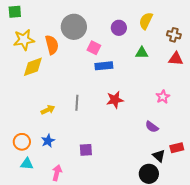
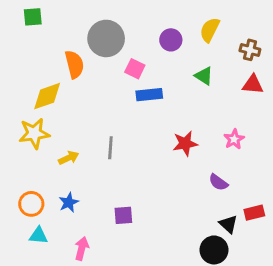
green square: (15, 12) -> (33, 17), moved
yellow star: (24, 40) -> (34, 133), moved
green triangle: (142, 53) -> (204, 76), turned 32
red star: (115, 100) -> (185, 143), moved

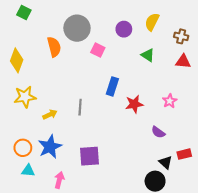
green square: (33, 17) -> (24, 12), turned 32
blue rectangle: (149, 95) -> (112, 86), moved, turned -66
yellow diamond: (47, 96) -> (17, 60), moved, turned -50
blue star: (69, 202) -> (50, 147), size x1.6
purple square: (123, 215) -> (89, 156), size x1.5

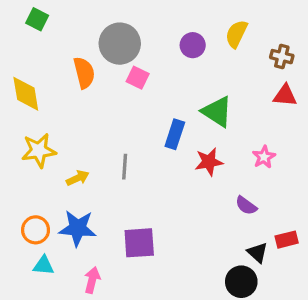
pink square: (98, 50) -> (138, 78), moved
green triangle: (148, 55) -> (217, 112), moved, size x1.5
yellow diamond: (17, 60) -> (26, 94), turned -30
blue star: (50, 147) -> (78, 228), turned 30

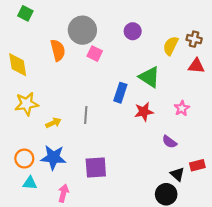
yellow semicircle: (236, 34) -> (171, 46), moved

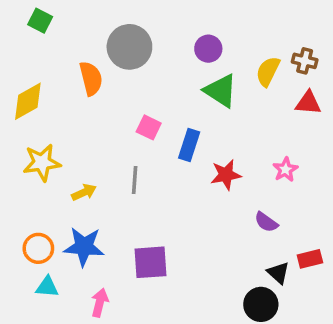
pink square: (95, 54) -> (149, 127), moved
yellow diamond: (18, 65) -> (28, 101), turned 70
green triangle: (149, 77) -> (221, 91), moved

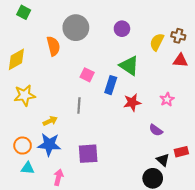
green triangle: (221, 91) -> (129, 66), moved
yellow arrow: (84, 192) -> (50, 121), moved

